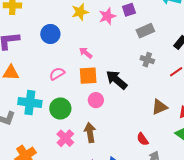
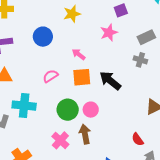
pink star: (107, 16) -> (109, 33), moved
gray rectangle: (145, 31) -> (146, 37), moved
pink circle: (96, 100) -> (91, 110), moved
green circle: (60, 109) -> (68, 110), moved

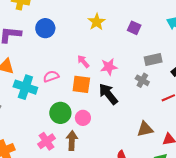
purple square: (121, 10) -> (134, 28), turned 32
yellow star: (72, 14) -> (97, 22), moved, turned -30
pink star: (109, 33) -> (109, 67), moved
blue circle: (43, 37) -> (45, 28), moved
cyan cross: (24, 106) -> (25, 87), moved

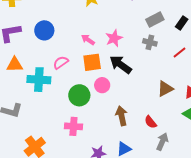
blue circle: (45, 28) -> (44, 30), moved
pink circle: (83, 118) -> (102, 85), moved
pink cross: (47, 141) -> (73, 126), turned -36
brown arrow: (72, 141) -> (121, 116), moved

